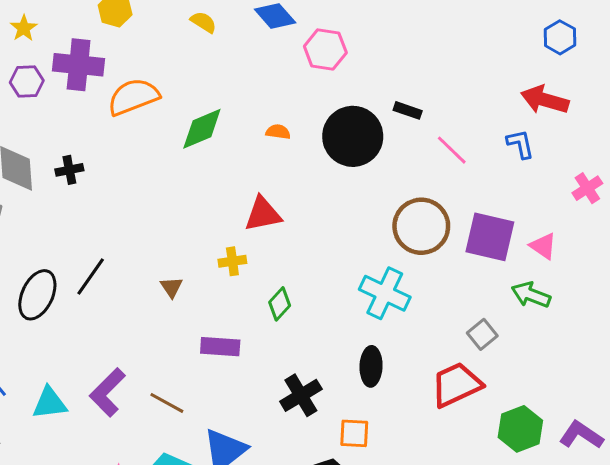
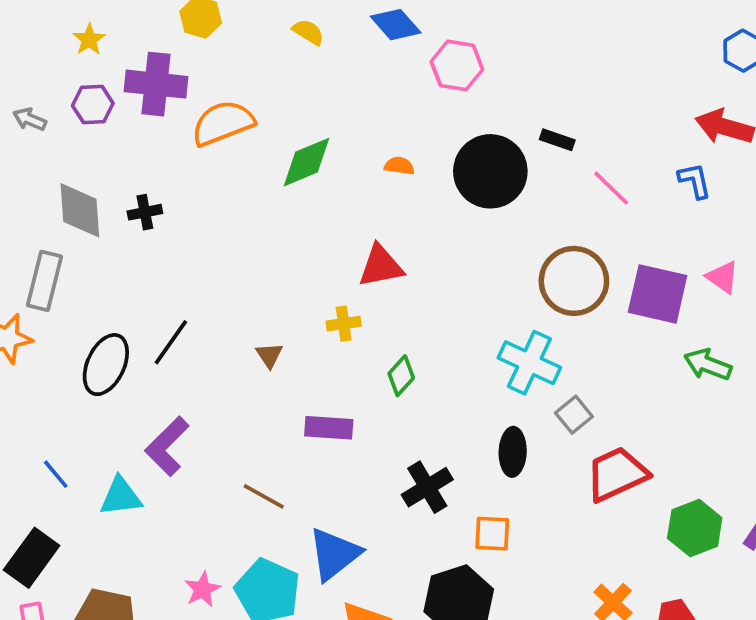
pink triangle: (543, 246) -> (723, 277), moved
gray square: (482, 334) -> (574, 415), moved
purple L-shape: (107, 392) -> (167, 446), moved

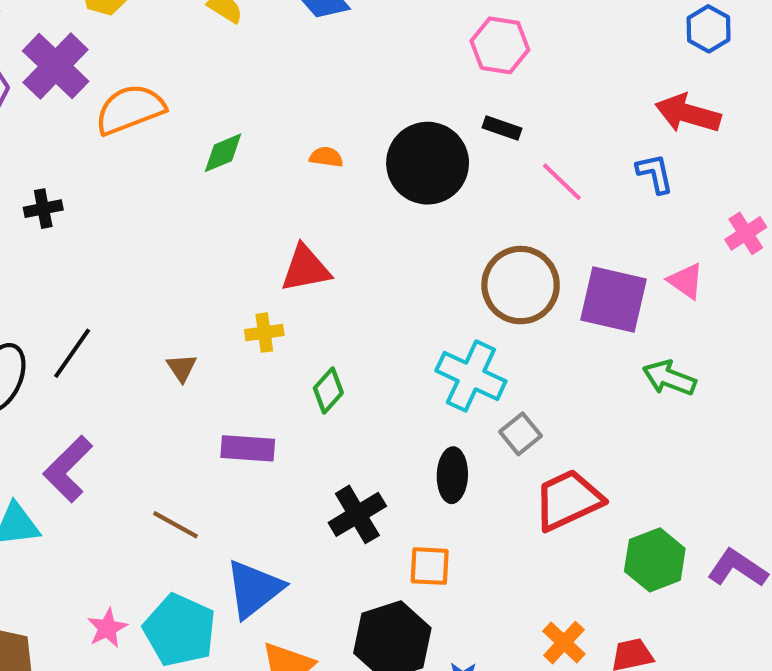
pink hexagon: (457, 65) -> (500, 45), moved
purple cross: (156, 84) -> (56, 66), turned 38
green diamond: (306, 162) -> (223, 153), size x0.7

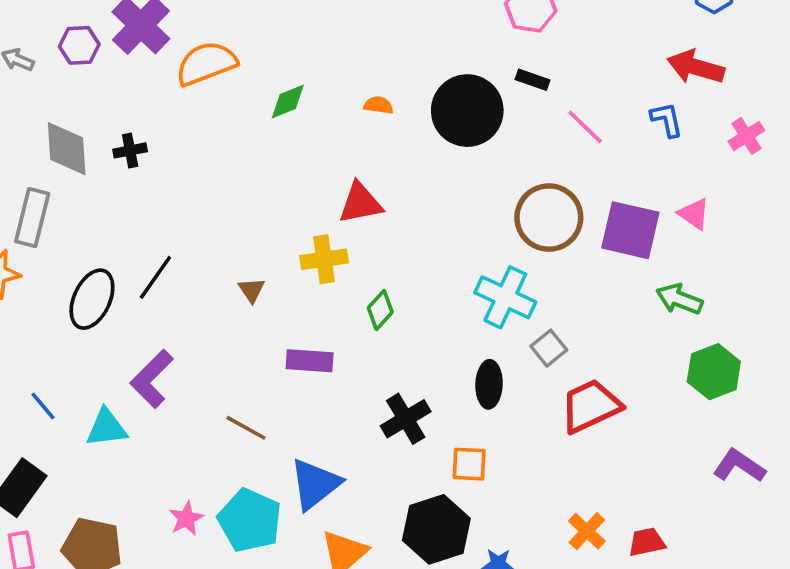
pink cross: (746, 233) -> (746, 136), moved
yellow cross: (264, 333) -> (324, 259), size x1.4
green hexagon: (655, 560) -> (714, 372), moved

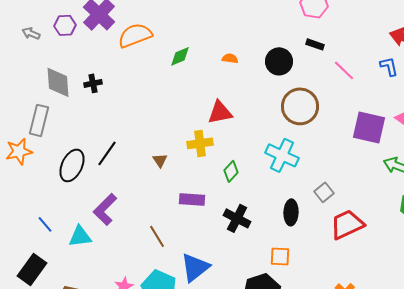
black circle: (467, 111) -> (279, 61), size x0.7
brown circle: (549, 218) -> (300, 106), moved
cyan cross: (505, 297) -> (282, 155), moved
black cross: (406, 419) -> (237, 218), moved, turned -32
brown line: (246, 428) -> (157, 236), turned 30

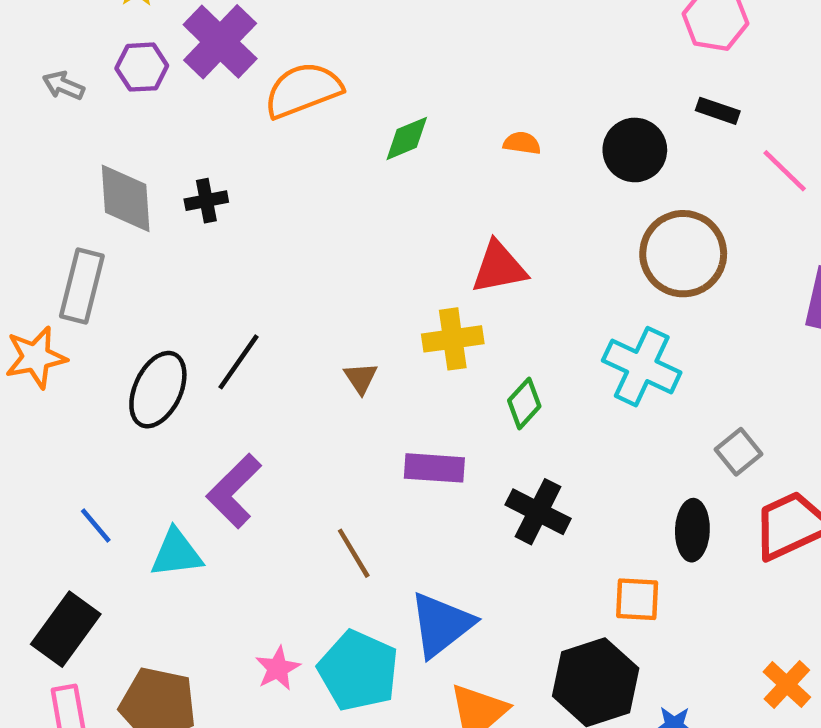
black ellipse: (291, 212) -> (692, 530), moved

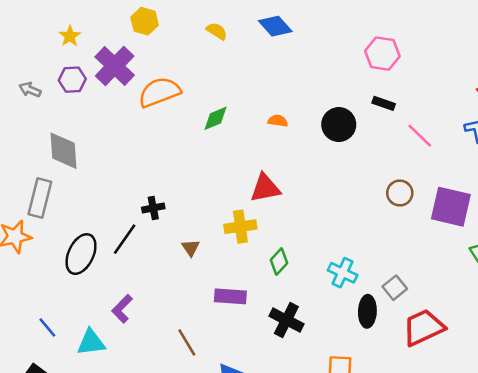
black cross: (206, 201) -> (153, 208), moved
brown circle: (683, 254) -> (400, 193), moved, size x0.6
cyan cross: (642, 367) -> (342, 273), moved, size x0.7
purple L-shape: (234, 491) -> (122, 309), size x0.7
black ellipse: (692, 530) -> (367, 311), moved

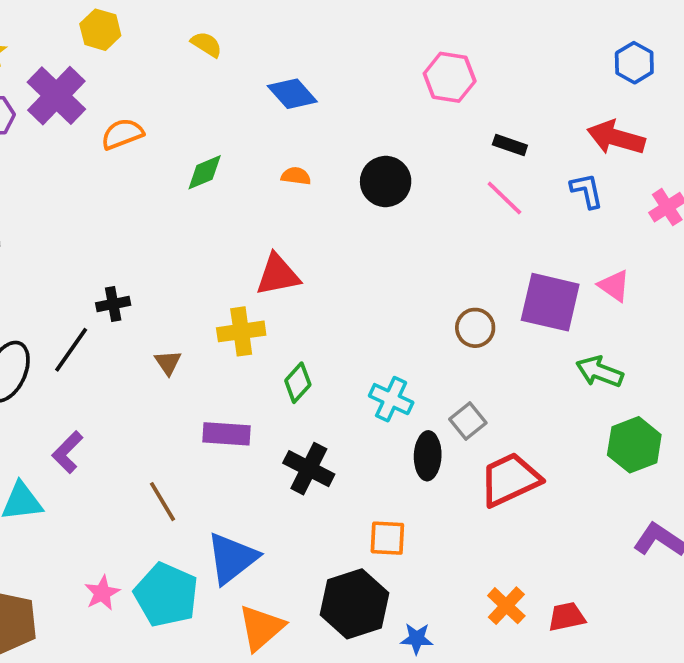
blue diamond: (275, 26) -> (292, 94), moved
orange semicircle: (159, 92) -> (122, 134), size x0.7
black rectangle: (384, 103) -> (510, 145), moved
brown circle: (400, 193) -> (475, 328), moved

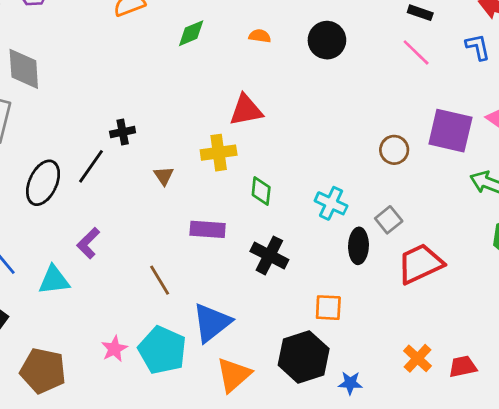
green diamond: (298, 383) -> (261, 191), turned -36

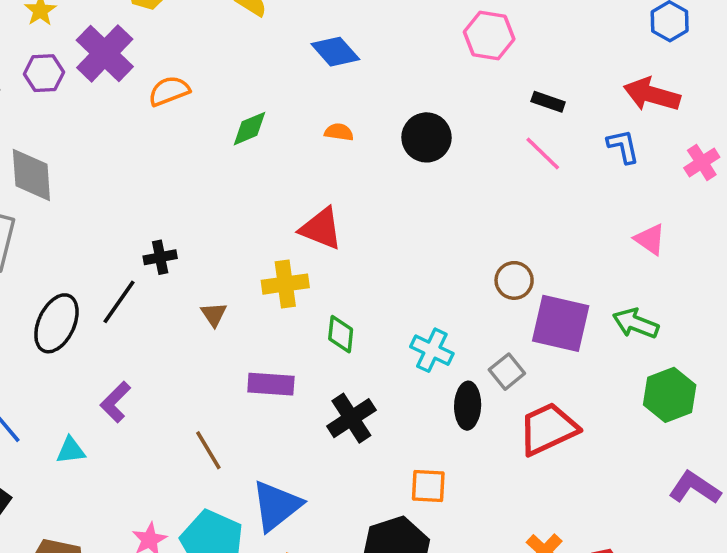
red triangle: (246, 110) -> (321, 229), turned 33
purple square: (450, 131) -> (561, 323), moved
black cross: (269, 255) -> (351, 418), turned 30
cyan triangle: (54, 280) -> (71, 450), size x0.7

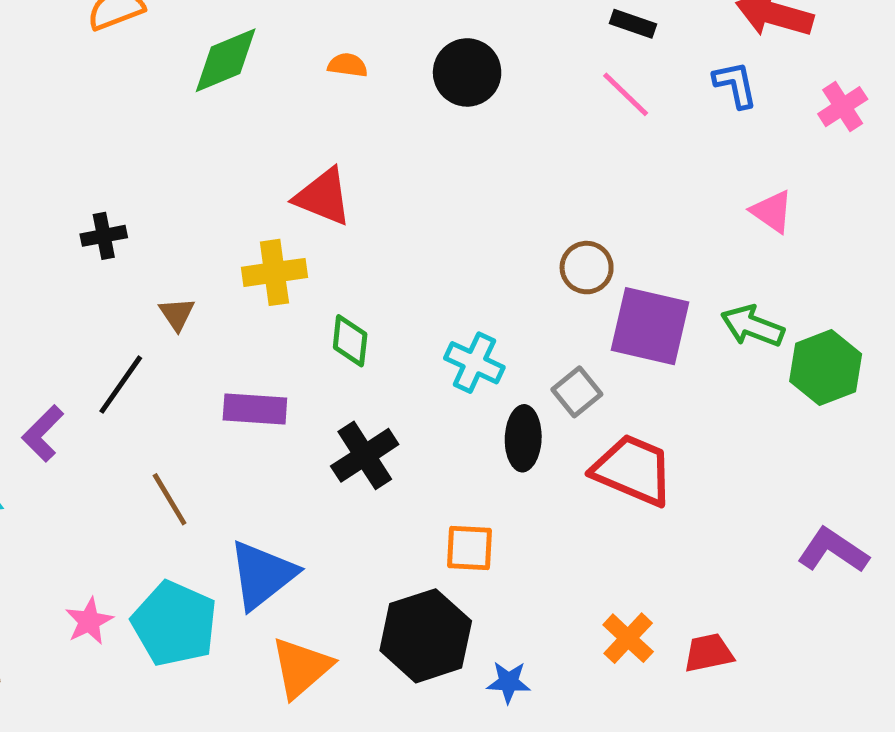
green diamond: (250, 129) -> (226, 60), size x1.4
black line: (119, 302) -> (121, 385), moved
green hexagon: (670, 395) -> (826, 368), moved
red trapezoid: (548, 429) -> (633, 470), turned 48

